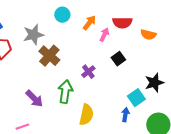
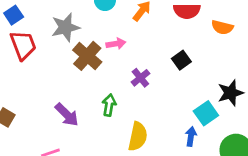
pink arrow: (104, 35) -> (116, 44), moved, turned 56
green arrow: (65, 92) -> (109, 105), size x0.7

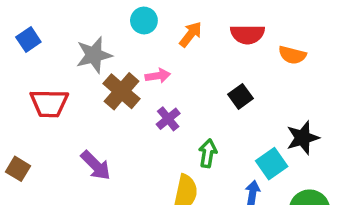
red trapezoid: (23, 45) -> (49, 103), moved, turned 112
purple cross: (140, 78) -> (168, 119), moved
green arrow: (109, 105) -> (208, 153), moved

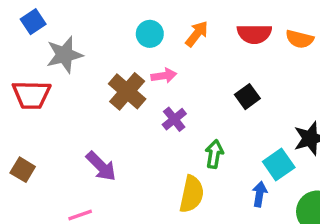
cyan circle: (144, 20) -> (150, 34), moved
blue square: (28, 39) -> (33, 22), moved
gray star: (94, 55) -> (64, 55), moved
orange semicircle: (292, 55) -> (300, 39), moved
red trapezoid: (49, 103) -> (31, 95), moved

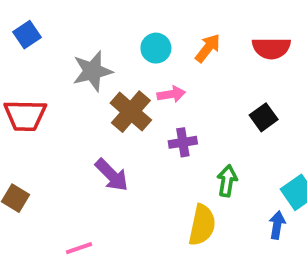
gray star: (64, 55) -> (92, 71), moved
purple cross: (174, 119) -> (183, 142), turned 30
purple arrow: (101, 166) -> (112, 175), moved

